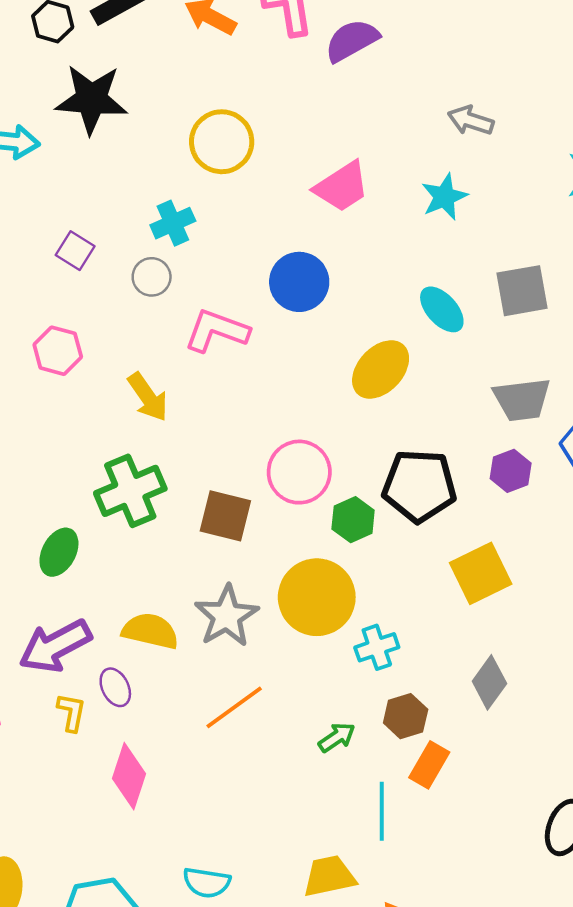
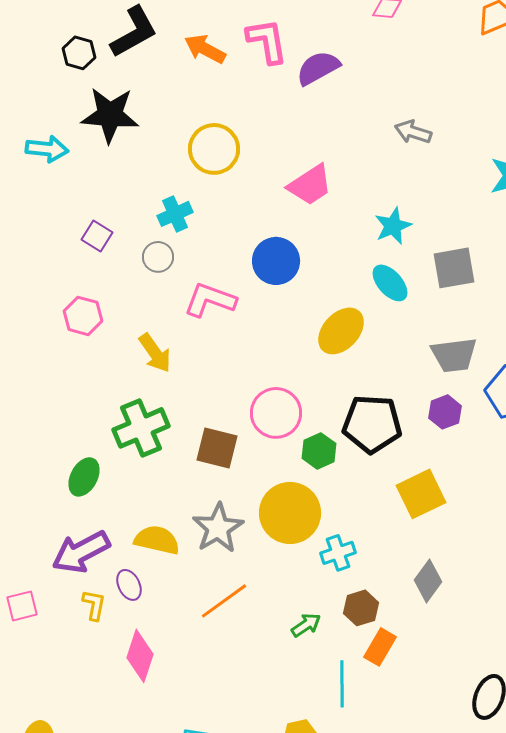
cyan star: (444, 197) -> (393, 226), moved

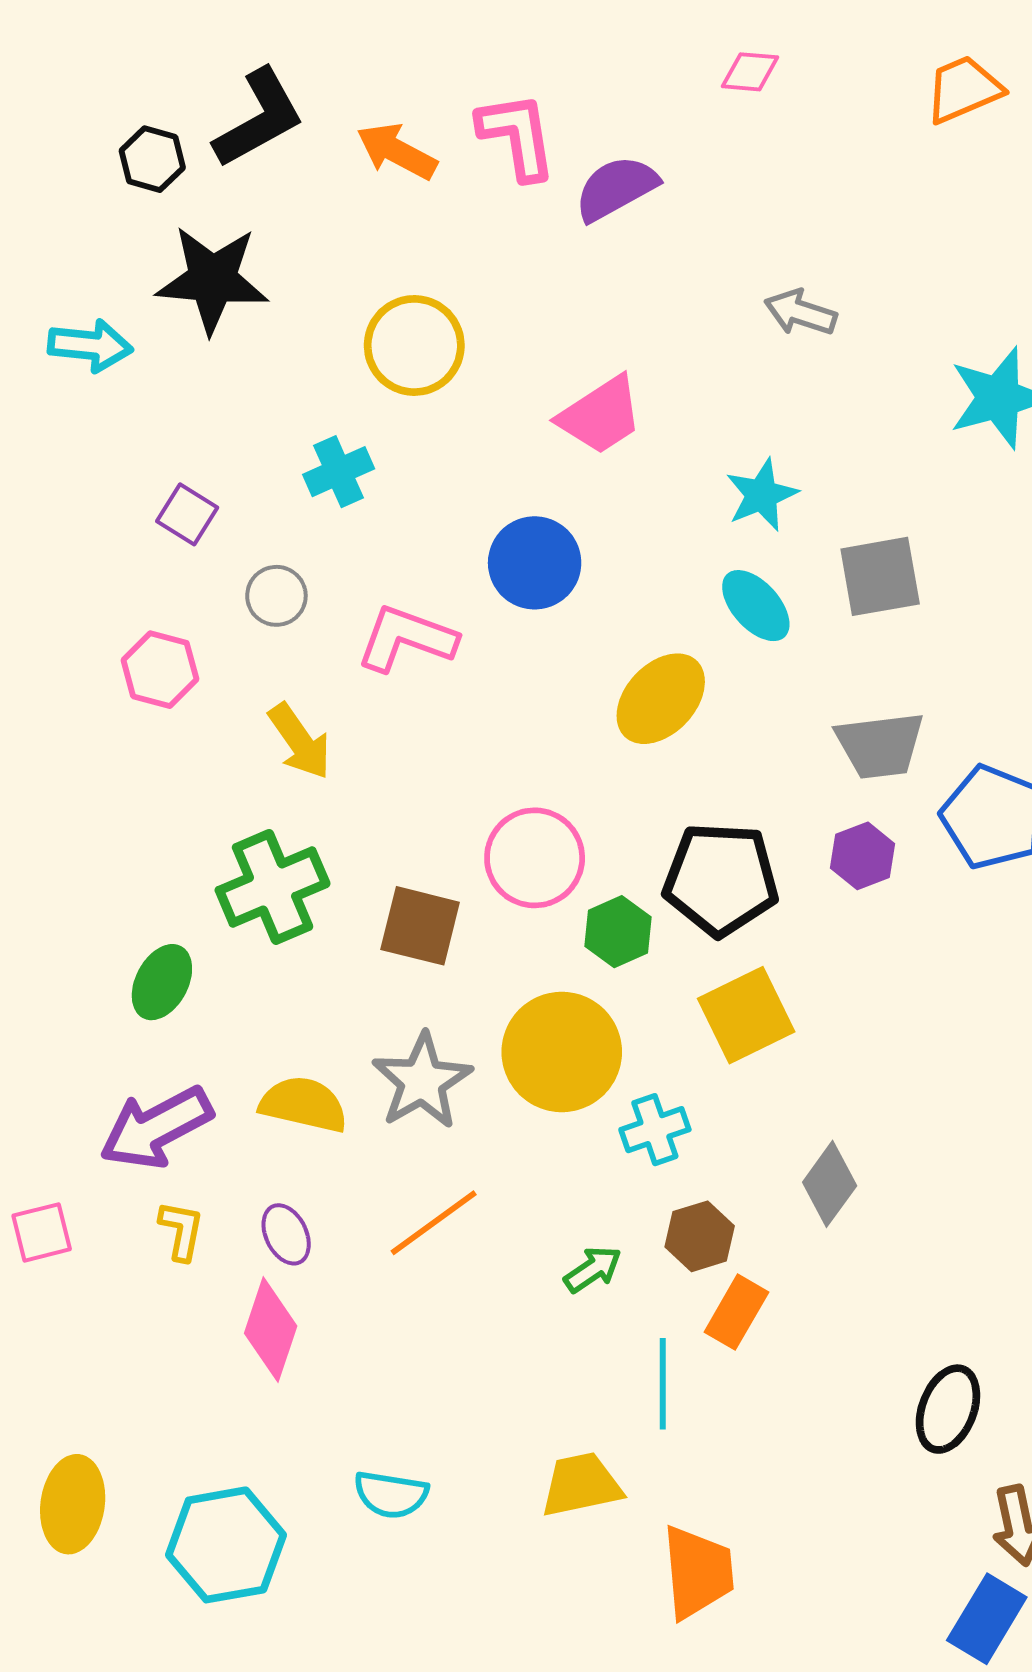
gray circle: (158, 257) -> (276, 596), moved
yellow square: (421, 494) -> (746, 1015), moved
purple ellipse: (129, 585) -> (286, 1234), moved

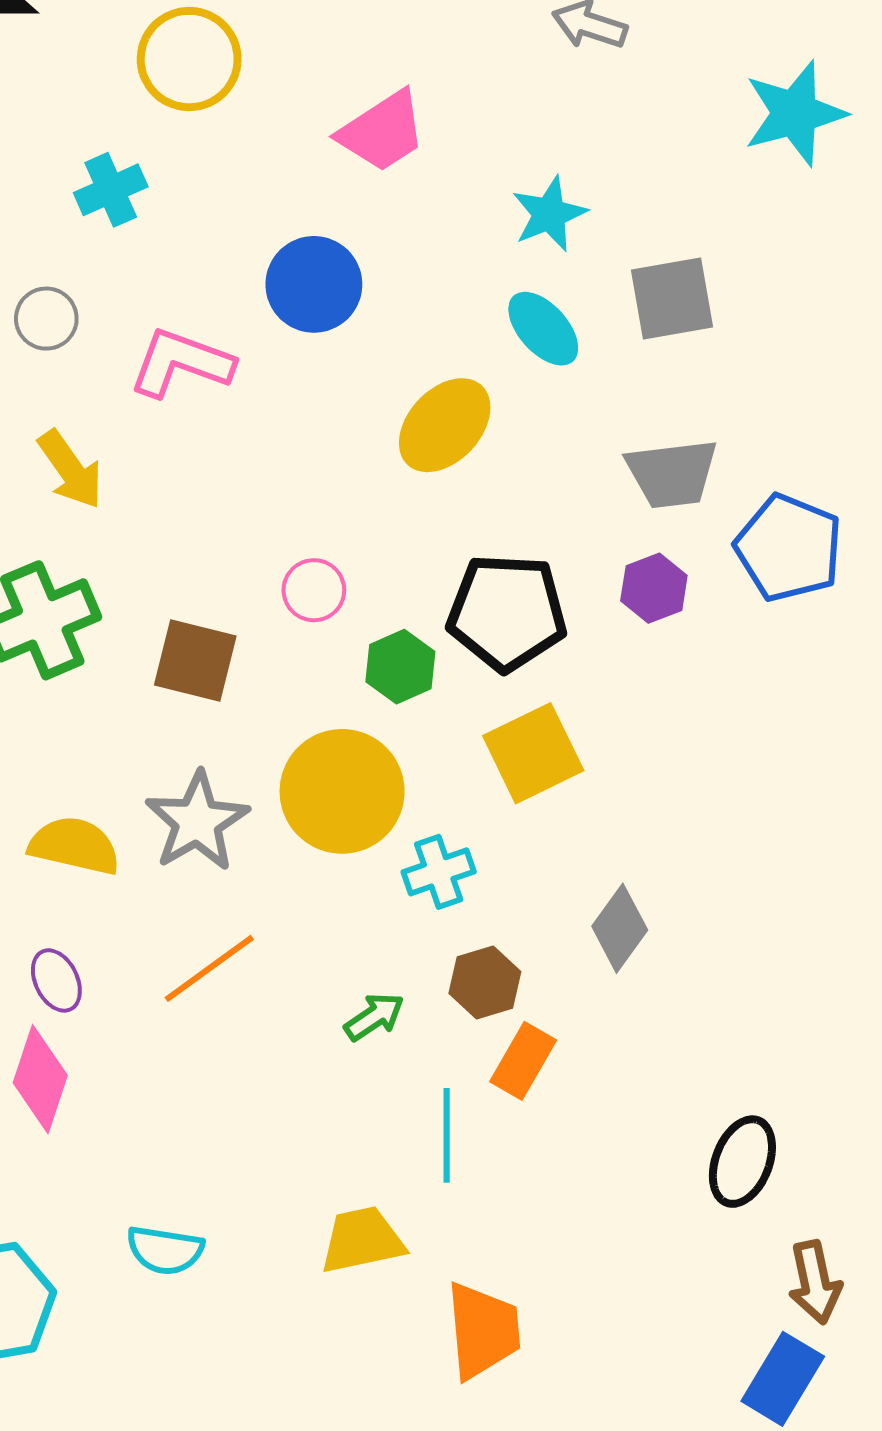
pink circle: (535, 858) -> (314, 590), size x0.6

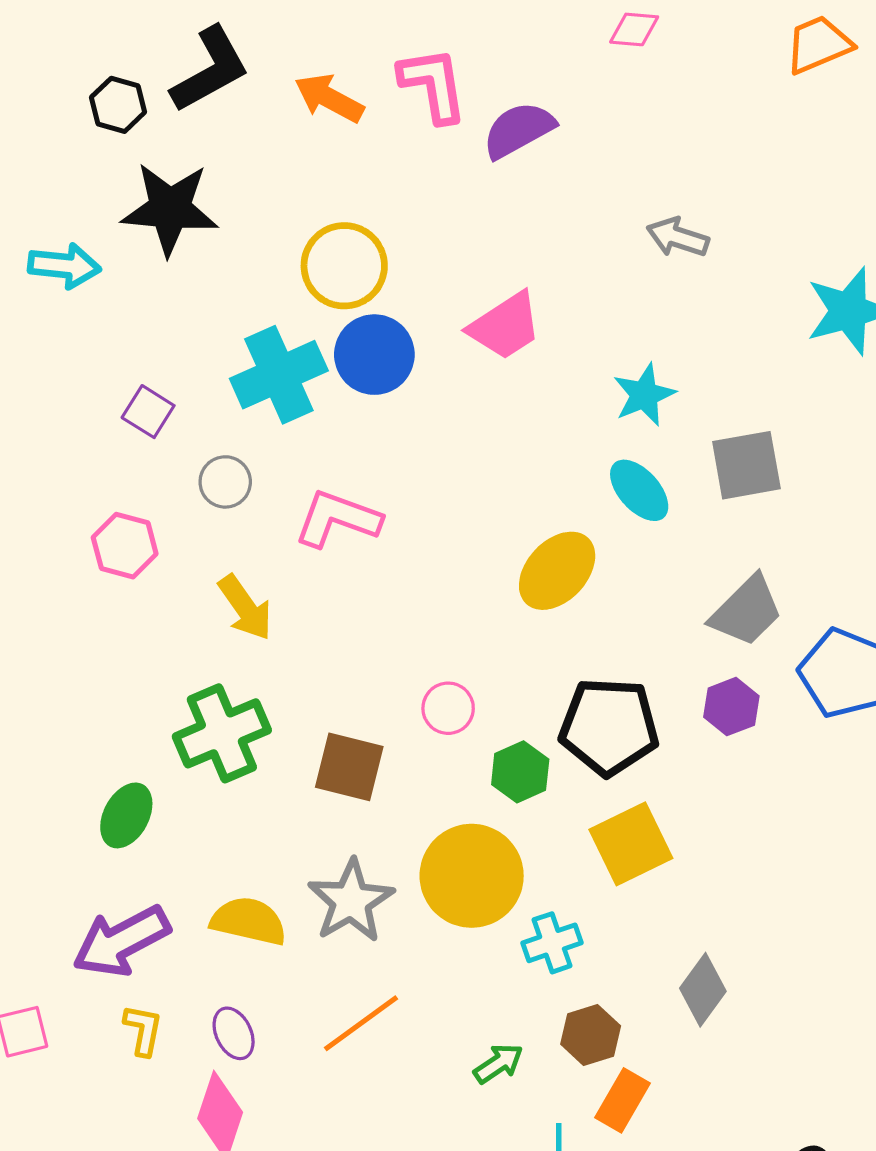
cyan cross: (111, 190) -> (279, 375), size x1.6
blue circle: (314, 284) -> (374, 355), moved
gray trapezoid: (672, 473) -> (746, 611), turned -38

